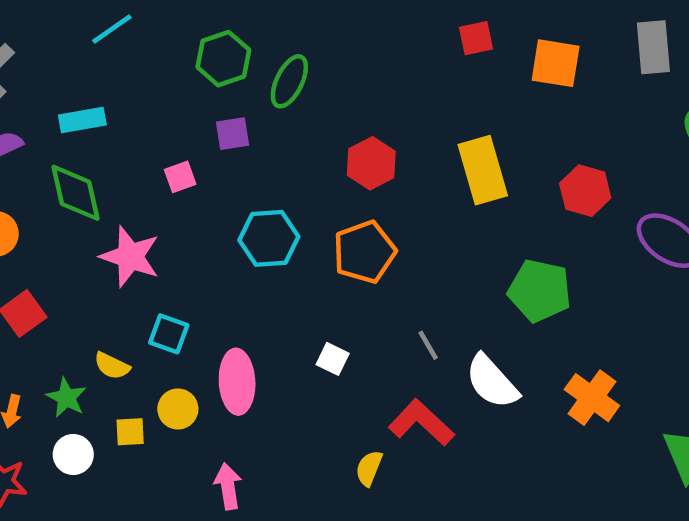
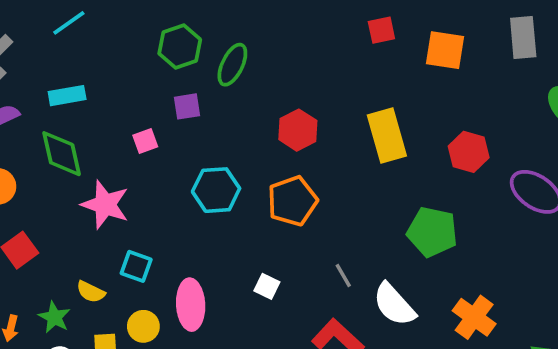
cyan line: (112, 29) -> (69, 23), moved

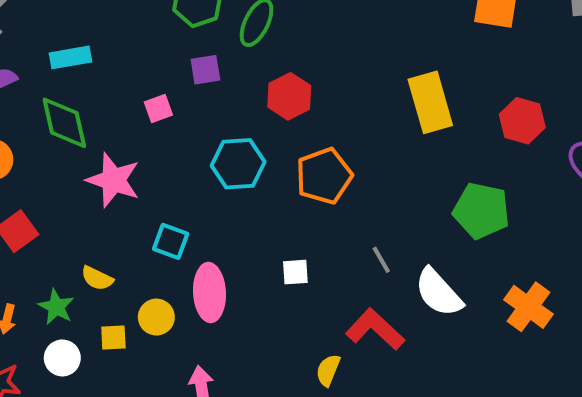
red hexagon: (298, 130) -> (289, 96), moved
cyan square: (136, 266) -> (171, 241), moved
white square: (267, 286) -> (295, 272), turned -30

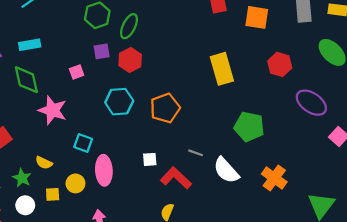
red hexagon: (289, 96) -> (130, 60), moved
red hexagon: (522, 121) -> (280, 64), moved
gray line: (381, 260) -> (196, 153), turned -40
red L-shape: (375, 329) -> (176, 178), moved

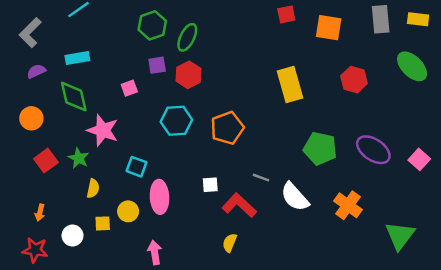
purple ellipse: (311, 103) -> (373, 150), moved
yellow semicircle: (44, 163) -> (93, 188), turned -105
green star: (22, 178) -> (79, 158), moved

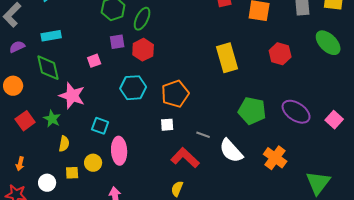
white square: (210, 185) -> (167, 125), moved

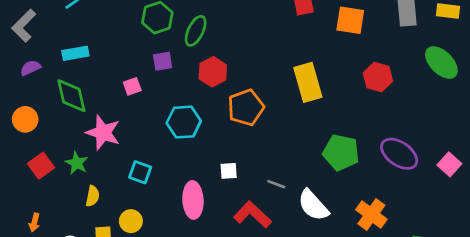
red hexagon: (143, 50) -> (213, 72), moved
orange pentagon: (175, 94) -> (246, 107), moved
pink ellipse: (119, 151) -> (193, 200), moved

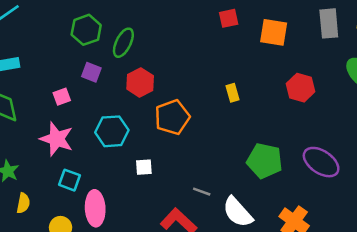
purple square: (163, 61) -> (91, 72), turned 30
yellow rectangle: (308, 82) -> (233, 93), size x0.5
pink star: (103, 133) -> (57, 139), moved
white square: (229, 171) -> (144, 167), moved
pink ellipse: (193, 200) -> (95, 208), moved

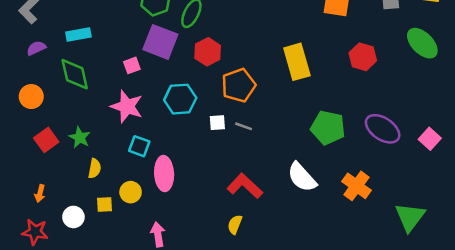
purple square: (91, 72) -> (160, 42), size x1.8
yellow rectangle: (233, 93) -> (297, 62), size x2.0
white square: (144, 167) -> (217, 123), moved
gray line: (202, 192) -> (244, 126), moved

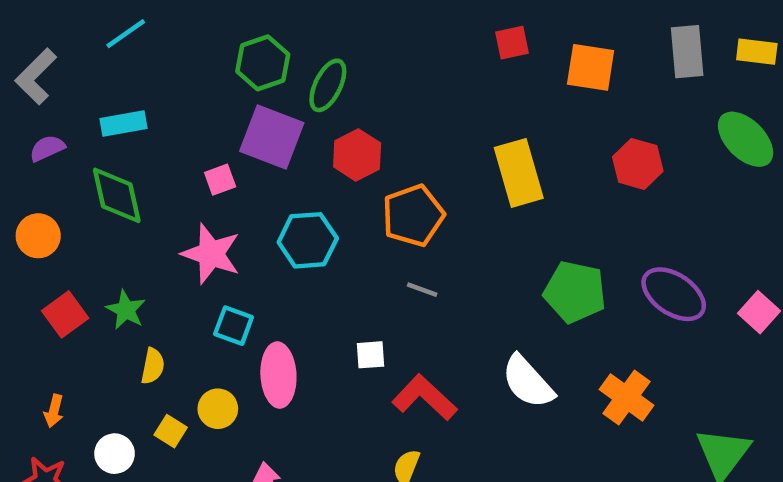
white square: (217, 123) -> (371, 355), moved
yellow square: (104, 205) -> (171, 431), turned 35

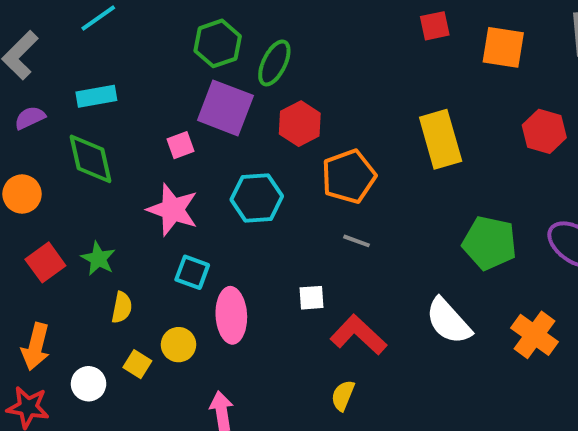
orange arrow: (54, 411) -> (36, 347), size x1.6

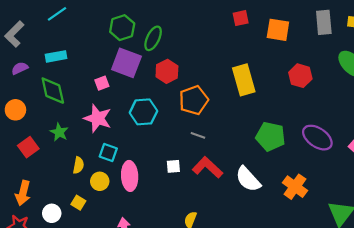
green star: (98, 259) -> (59, 132), moved
yellow semicircle: (122, 307) -> (78, 165), moved
red L-shape: (358, 335) -> (208, 167), moved
yellow circle: (179, 345) -> (100, 181), moved

